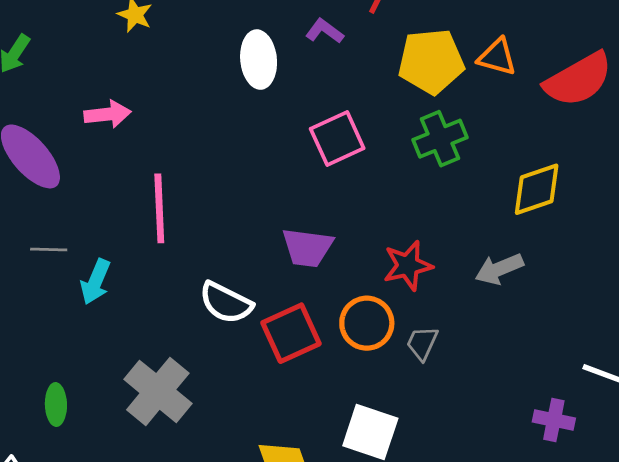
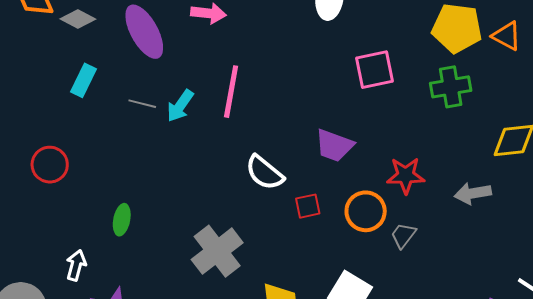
cyan arrow: (95, 282) -> (180, 106), moved
red square: (291, 333) -> (308, 206), size x0.6
gray cross: (158, 391) -> (217, 251), moved

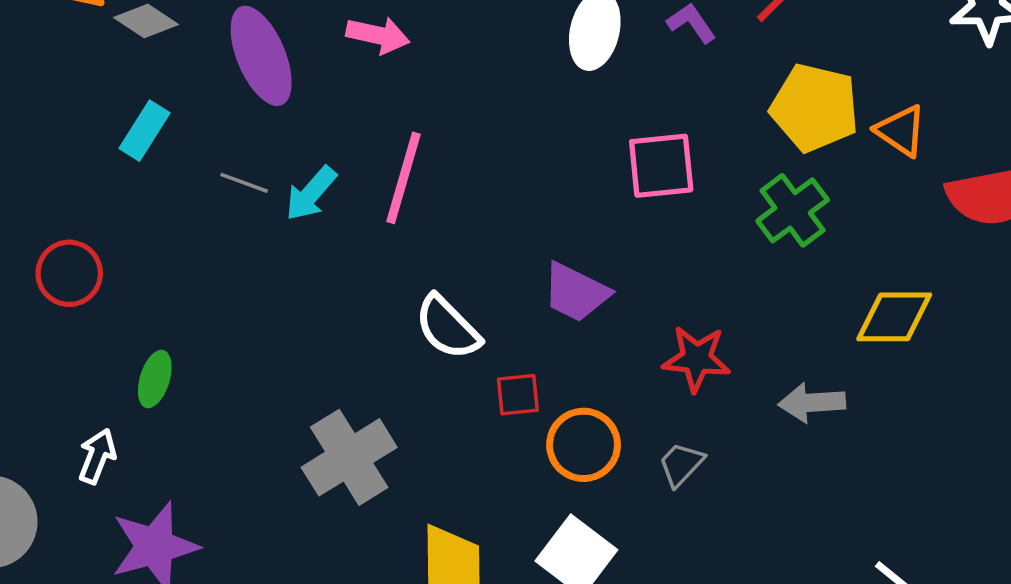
green cross: (451, 87) -> (793, 210), turned -33
orange circle: (366, 211) -> (584, 445), moved
green ellipse: (122, 220) -> (155, 379), moved

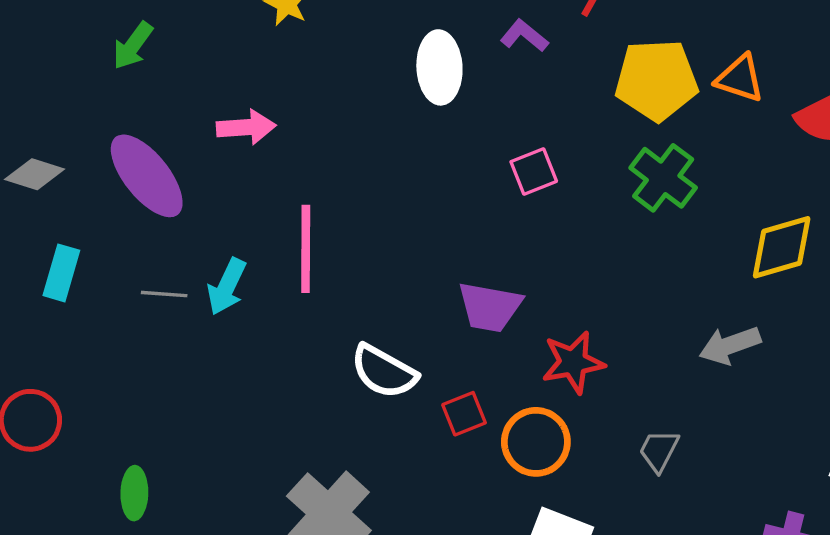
pink square: (661, 166) -> (534, 171), size x0.7
red star: (697, 359) -> (573, 362), moved
gray trapezoid: (681, 464) -> (659, 451), moved

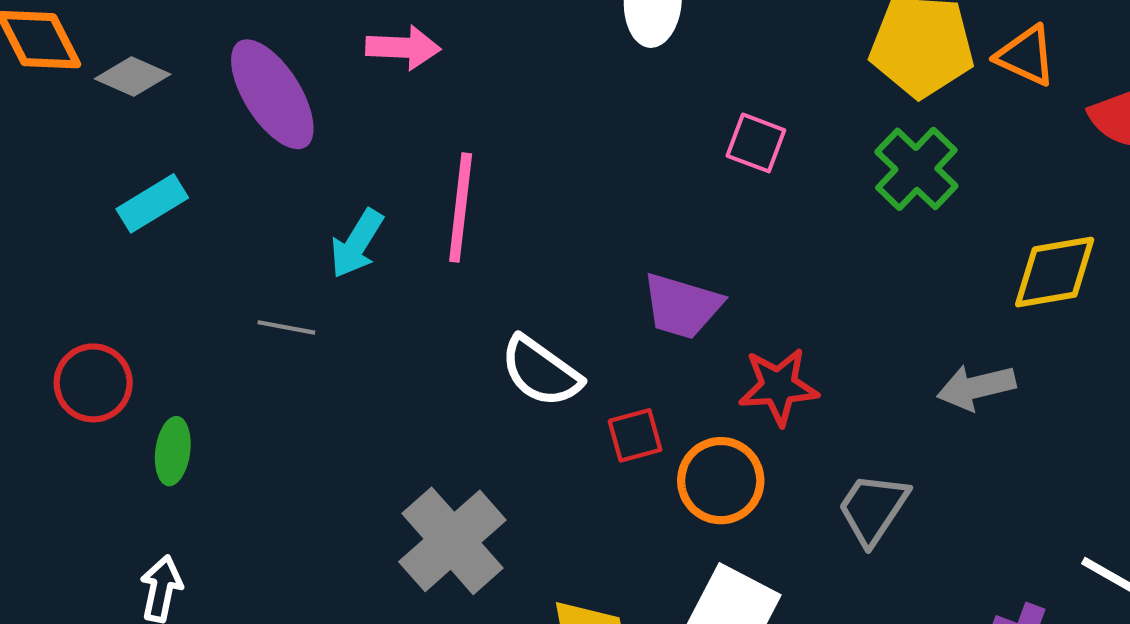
pink square: (534, 171) -> (756, 143), turned 36
cyan rectangle: (61, 273) -> (152, 203), turned 36
gray line: (164, 294) -> (286, 327), moved
gray trapezoid: (659, 451) -> (873, 509), size x1.4
green ellipse: (134, 493) -> (173, 451), moved

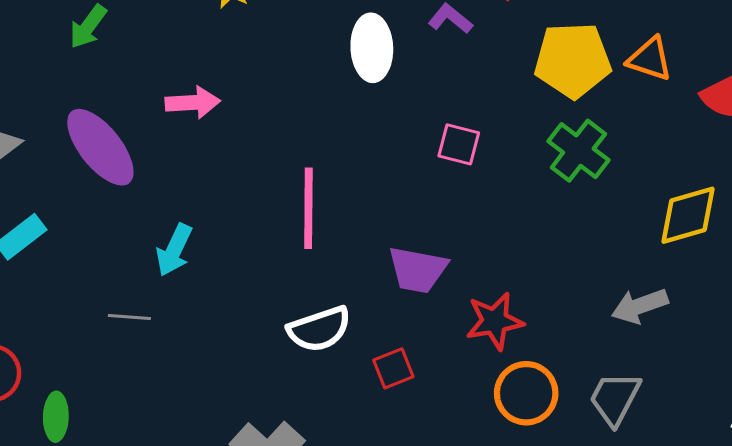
pink line: (461, 207) -> (308, 208), moved
white semicircle: (541, 371) -> (319, 329), turned -48
orange circle: (721, 481) -> (526, 393), moved
gray trapezoid: (873, 509) -> (615, 398), moved

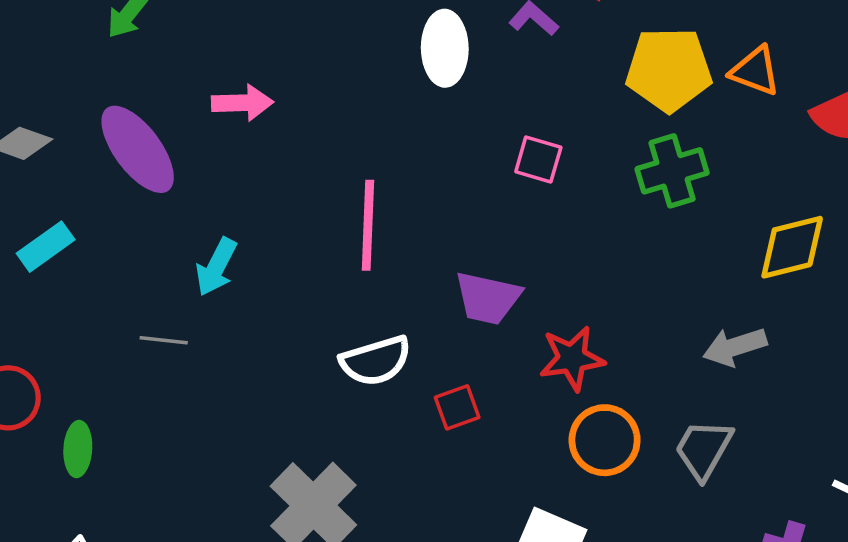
green cross: (578, 151) -> (672, 171), turned 34

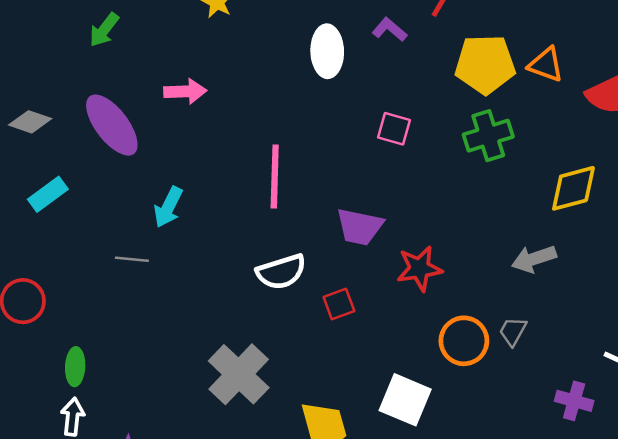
orange circle: (605, 440) -> (464, 341), moved
green ellipse: (78, 449) -> (75, 367), moved
gray trapezoid: (704, 449) -> (513, 331), size x0.7

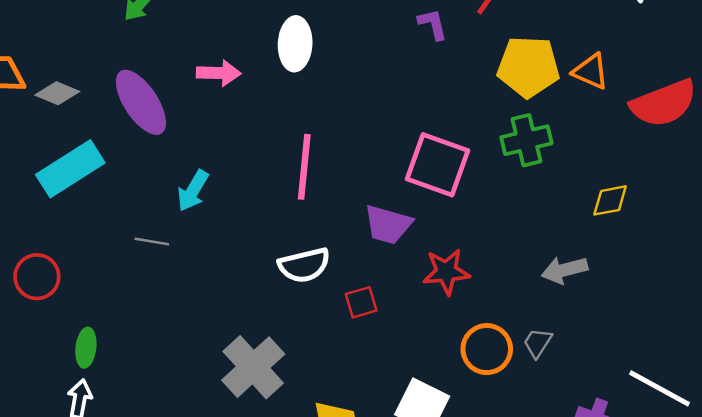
purple L-shape: (390, 30) -> (433, 24), turned 32
white ellipse: (327, 51) -> (295, 44), moved
pink square: (394, 129) -> (437, 165), moved, size x1.8
yellow diamond: (573, 188) -> (610, 200), size x0.7
cyan rectangle: (48, 194) -> (70, 169), size x1.6

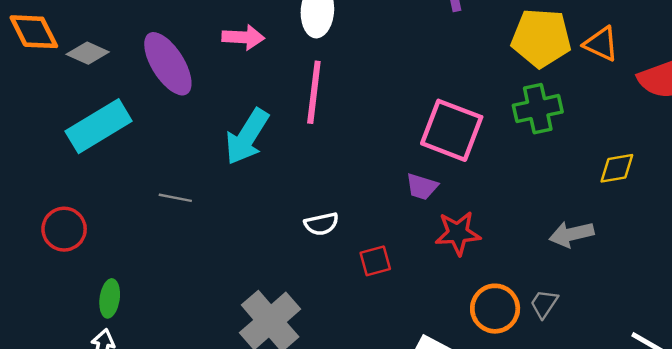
pink line: (304, 167) -> (314, 92), moved
cyan arrow: (193, 191) -> (247, 137), moved, size x1.4
purple trapezoid: (388, 225) -> (422, 187), moved, size x0.7
white semicircle: (304, 265) -> (321, 224), size x0.7

